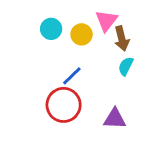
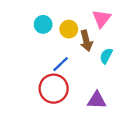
pink triangle: (106, 21) -> (101, 19), moved
brown arrow: (122, 39) -> (86, 41), moved

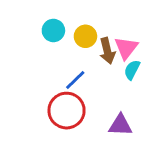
pink triangle: (101, 19) -> (126, 48), moved

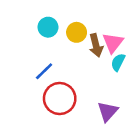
blue line: (75, 80) -> (44, 71), moved
purple triangle: (120, 125) -> (108, 111), turned -50

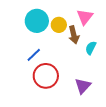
cyan circle: (48, 27) -> (37, 21), size x1.5
pink triangle: (113, 43) -> (85, 17), moved

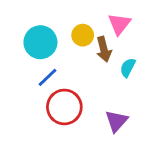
cyan circle: (37, 21) -> (40, 42), moved

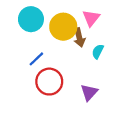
yellow circle: (83, 35) -> (63, 27), size x1.6
cyan circle: (40, 42) -> (31, 19), moved

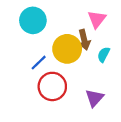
yellow circle: (63, 27) -> (67, 49), moved

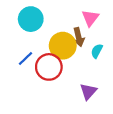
blue line: (39, 63) -> (25, 58), moved
red circle: (52, 86) -> (49, 67), moved

